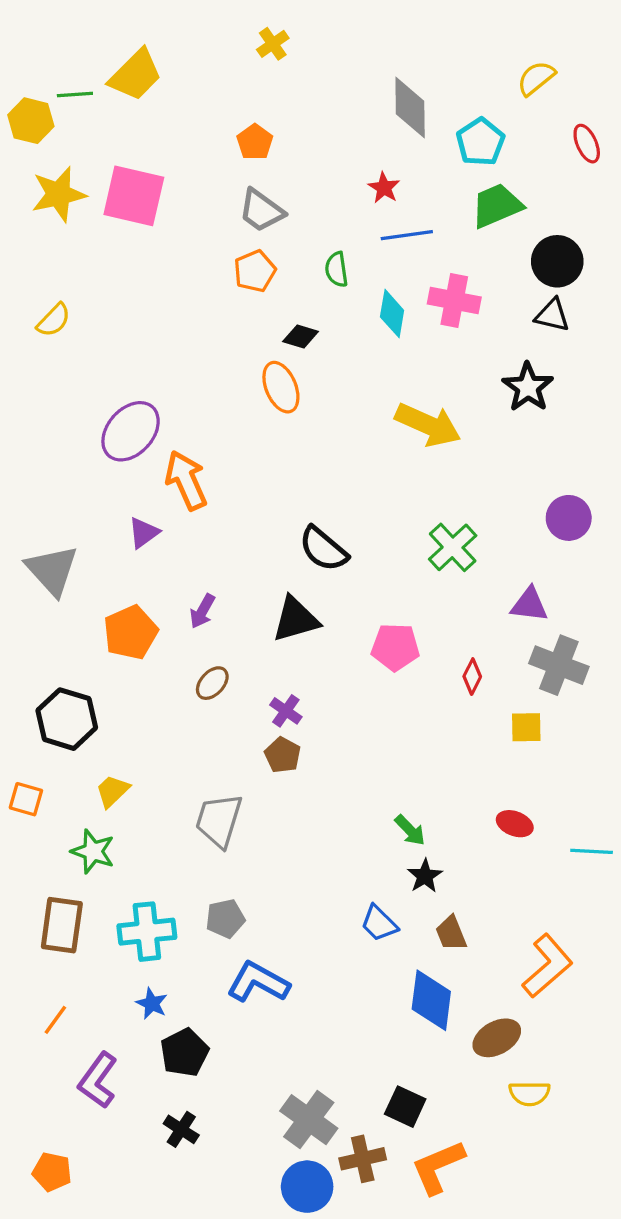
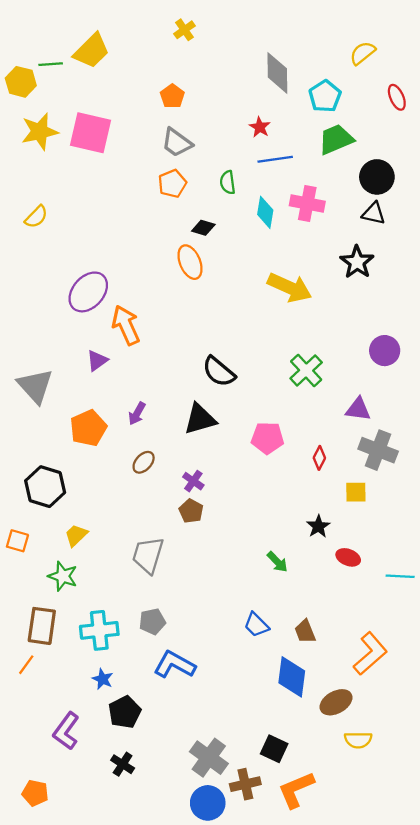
black star: (425, 876) -> (318, 526), moved
orange line: (55, 1020) -> (26, 665), moved

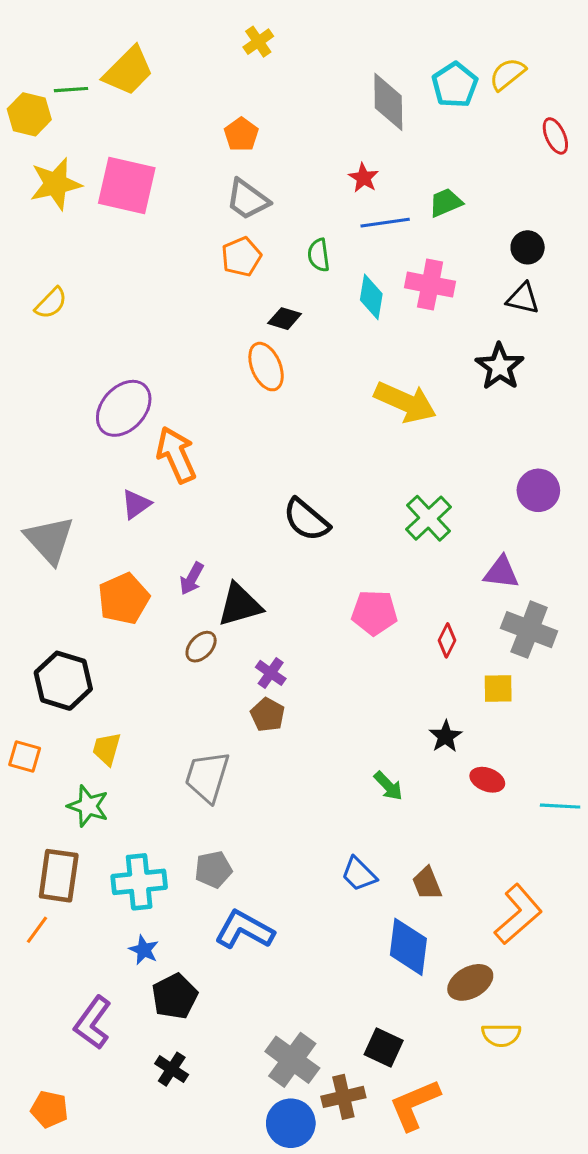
cyan pentagon: (325, 96) -> (455, 85), moved
green trapezoid: (336, 139) -> (446, 203), moved, size x0.7
black circle: (377, 177) -> (528, 247), size x0.7
black triangle: (200, 419) -> (240, 605), moved
yellow trapezoid: (76, 535) -> (107, 749), turned -30

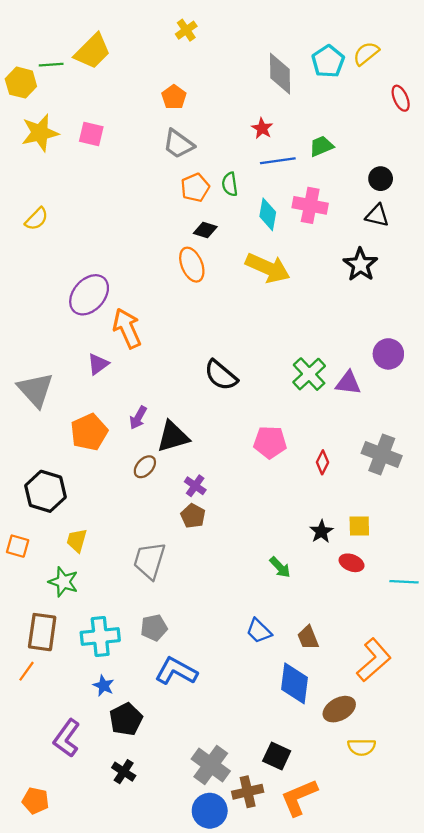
pink square: (127, 186) -> (91, 134), size x0.6
orange pentagon: (241, 257) -> (195, 188), moved
yellow arrow: (405, 402) -> (268, 268), moved
purple triangle: (501, 572) -> (348, 383), moved
yellow square: (498, 688) -> (359, 526), moved

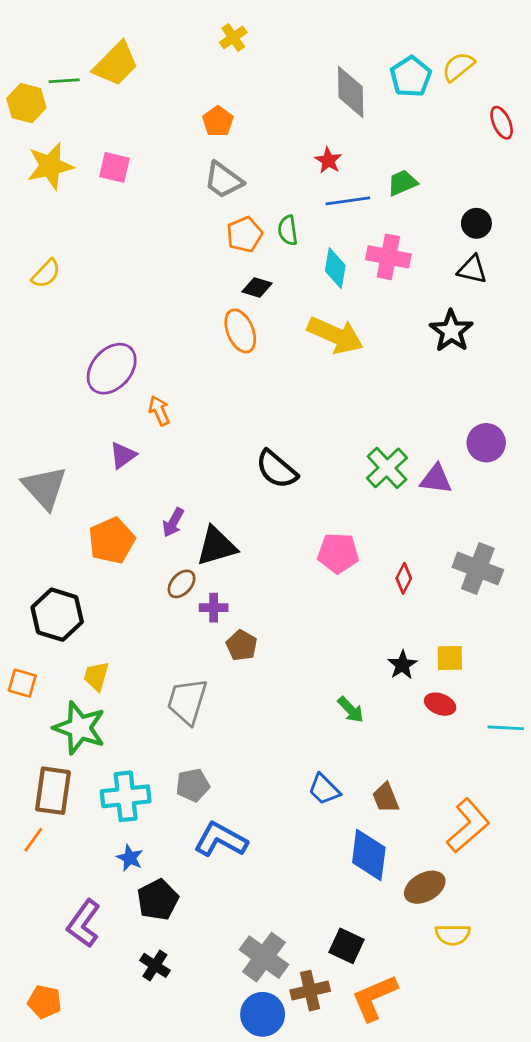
orange arrow: (127, 328) -> (159, 411), size x0.6
purple cross: (195, 486) -> (214, 608), moved, turned -35
green star: (63, 582) -> (80, 728), size x1.4

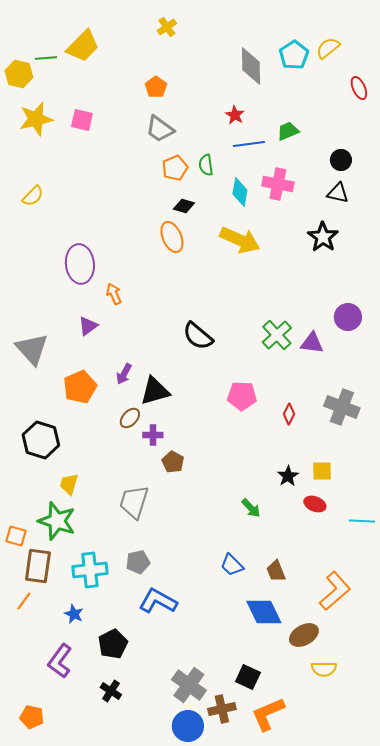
purple ellipse: (112, 369) -> (80, 264), turned -48
orange square: (22, 683) -> (16, 536), moved
blue diamond: (369, 855) -> (264, 612), turned -33
blue star: (130, 858) -> (74, 614), moved

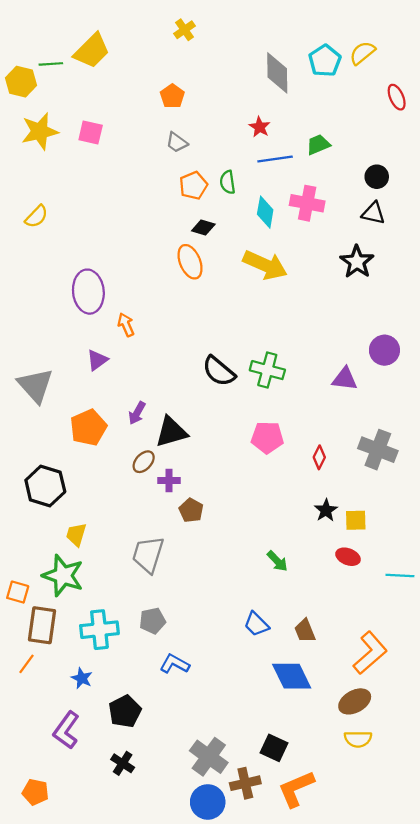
gray trapezoid: (160, 129) -> (177, 142), size x0.7
green cross: (277, 335) -> (267, 370), moved, turned -32
black star: (288, 476) -> (326, 510), moved
blue L-shape: (158, 601) -> (175, 664), size x0.7
brown ellipse: (304, 635) -> (355, 701), moved

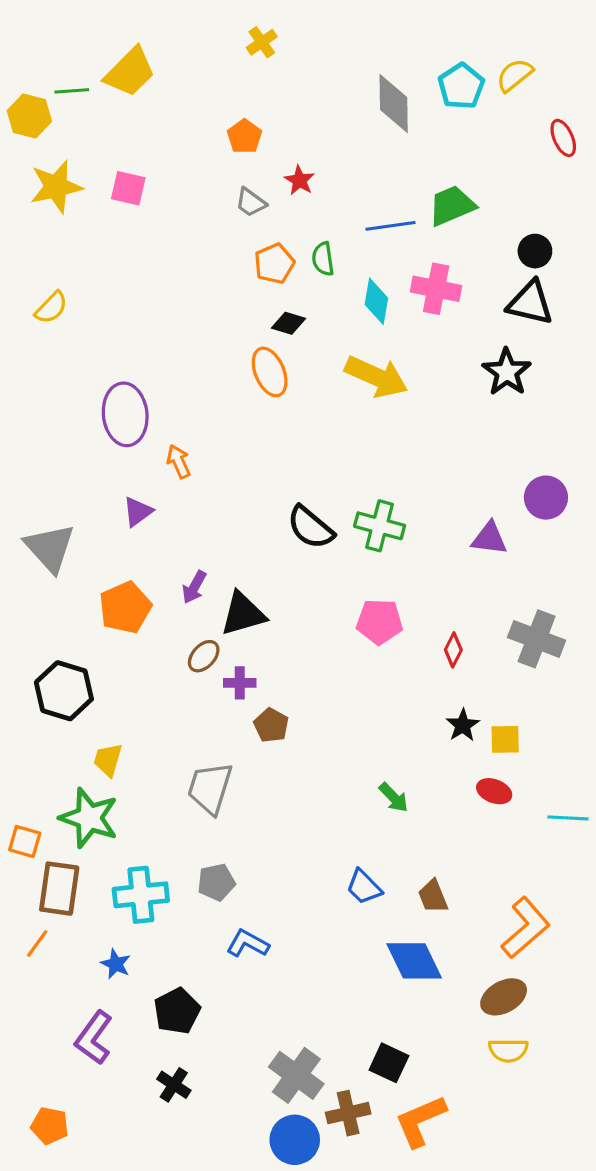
red star: (260, 127) -> (299, 180), moved
green trapezoid: (318, 145) -> (452, 206), size x1.4
black triangle: (373, 213) -> (530, 303), size x1.4

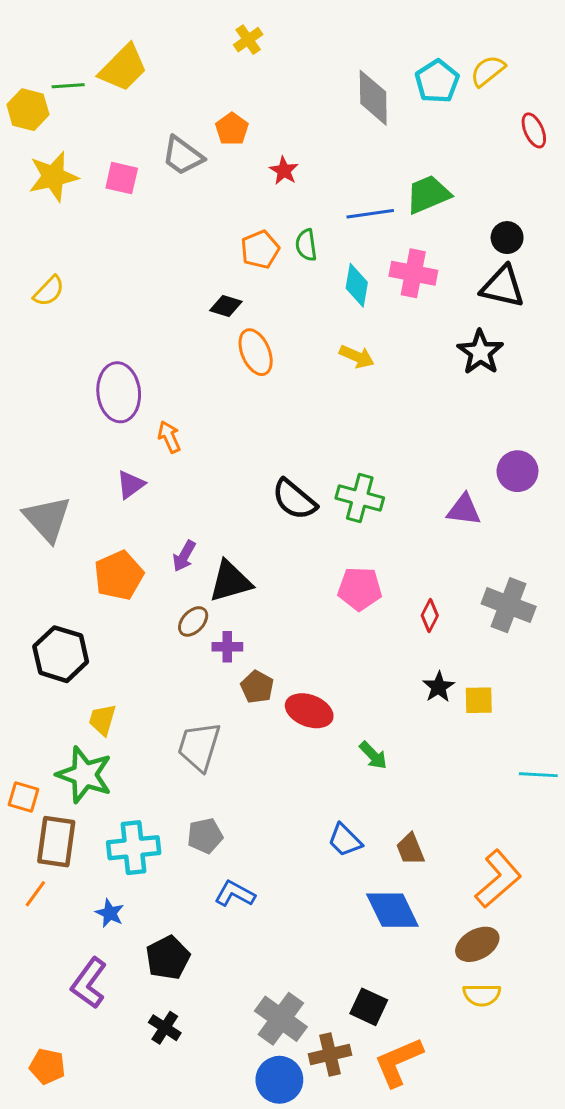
gray trapezoid: (251, 202) -> (183, 156), moved, size x1.4
black diamond: (288, 323) -> (226, 306), moved
yellow arrow: (376, 377) -> (357, 357), size x0.6
red ellipse: (494, 791) -> (309, 711), moved, size x1.4

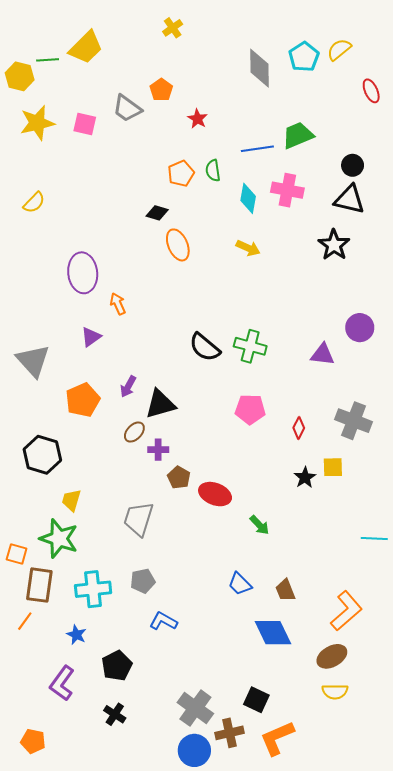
yellow square: (479, 700) -> (333, 467), moved

